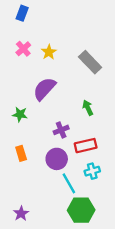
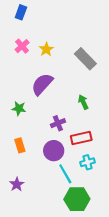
purple star: (21, 213) -> (17, 184), moved

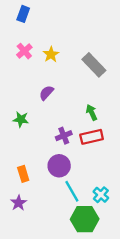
purple semicircle: (42, 84) -> (46, 93), size x0.6
red rectangle: (81, 138) -> (92, 137), moved
orange rectangle: (20, 145) -> (23, 174), moved
cyan cross: (87, 162) -> (101, 195), moved, turned -32

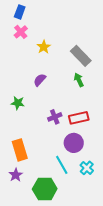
pink cross: (24, 51) -> (21, 32), moved
green arrow: (92, 112) -> (79, 80), moved
purple circle: (59, 166) -> (74, 143), moved
orange rectangle: (23, 174) -> (20, 150), size x1.5
green hexagon: (85, 219) -> (45, 189), moved

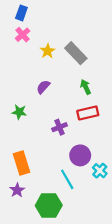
gray rectangle: (81, 56) -> (76, 53), moved
red rectangle: (79, 118) -> (88, 113), moved
cyan cross: (87, 168) -> (100, 171), moved

